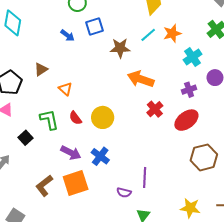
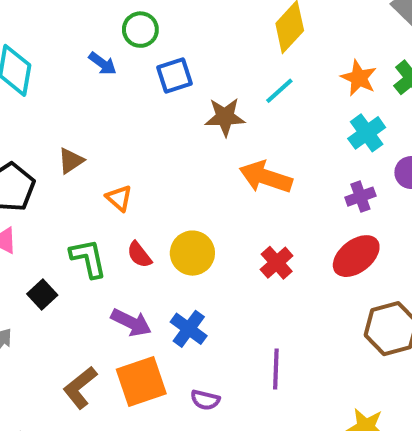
orange star: (172, 33) -> (359, 78), moved, turned -30
blue arrow: (68, 35) -> (103, 64), moved
red cross: (155, 109) -> (277, 263), moved
purple semicircle: (124, 192) -> (205, 400), moved

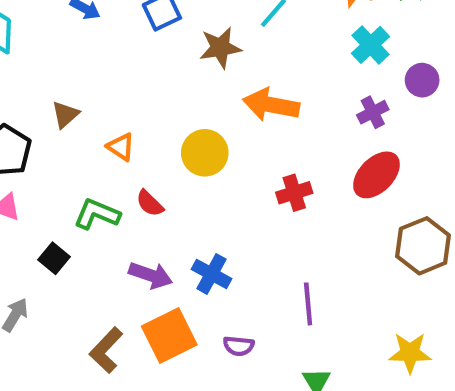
yellow circle: (192, 253) -> (205, 153), moved
green L-shape: (88, 258) -> (97, 214), turned -48
red cross: (277, 263) -> (294, 193), turned 32

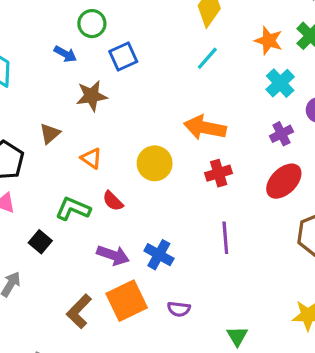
brown star: (220, 48) -> (92, 96), moved
red cross: (294, 193) -> (219, 173), moved
purple line: (308, 304) -> (225, 238), moved

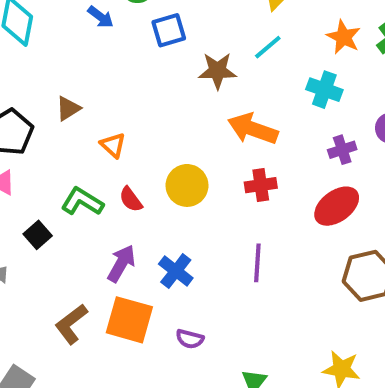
cyan cross: (280, 83) -> (324, 90), moved, turned -36
brown star: (92, 96) -> (217, 71), moved
yellow circle: (155, 163) -> (187, 185), moved
purple arrow: (113, 255) -> (121, 264), turned -88
orange square: (127, 301) -> (129, 320), turned 33

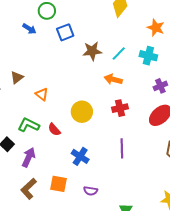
cyan line: (268, 47) -> (119, 53), moved
orange arrow: (253, 129) -> (113, 79), size x0.7
red semicircle: (131, 199) -> (54, 130), moved
purple arrow: (121, 264) -> (29, 157), moved
orange square: (129, 320) -> (58, 184), size x0.7

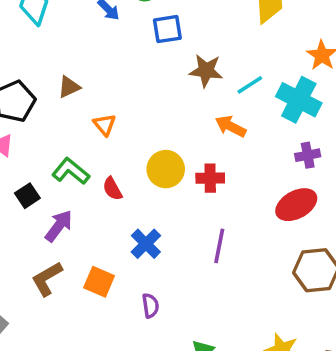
cyan cross: (148, 56) -> (299, 100), size x1.4
red cross: (120, 108) -> (210, 178), moved
purple semicircle: (91, 191) -> (150, 306), turned -120

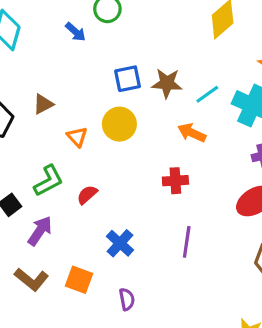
blue square: (167, 29) -> (128, 79), moved
yellow circle: (166, 169) -> (119, 124), moved
green L-shape: (71, 171) -> (48, 181), turned 116
red semicircle: (112, 189) -> (87, 195), turned 80
brown L-shape: (47, 279) -> (32, 279), turned -108

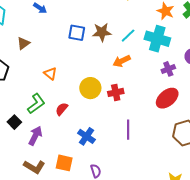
blue square: (128, 79) -> (77, 33), turned 30
brown triangle: (43, 104) -> (23, 43), moved
yellow circle: (119, 124) -> (90, 88), moved
orange arrow: (192, 133) -> (122, 61), turned -42

